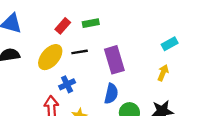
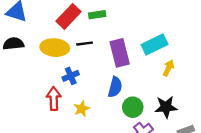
red rectangle: (63, 26) -> (69, 16), size x1.5
cyan rectangle: (170, 44) -> (155, 45), moved, size x1.5
yellow ellipse: (50, 57) -> (55, 48), turned 52

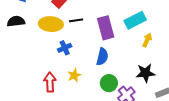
red arrow: (54, 99) -> (50, 82), moved
green circle: (133, 107) -> (109, 83), moved

